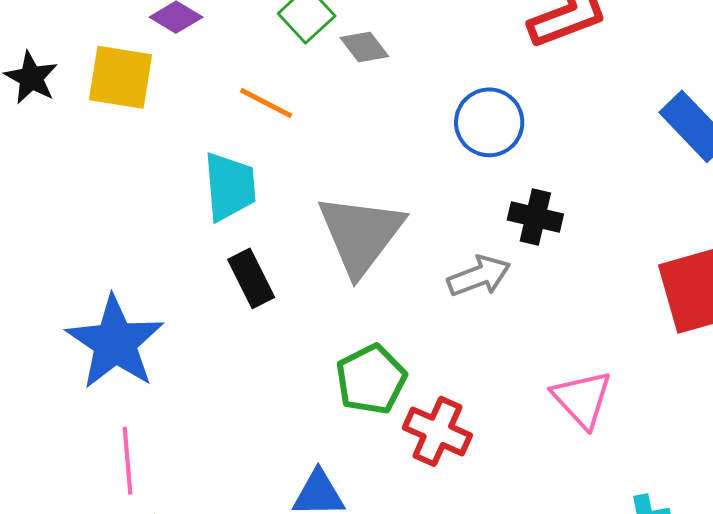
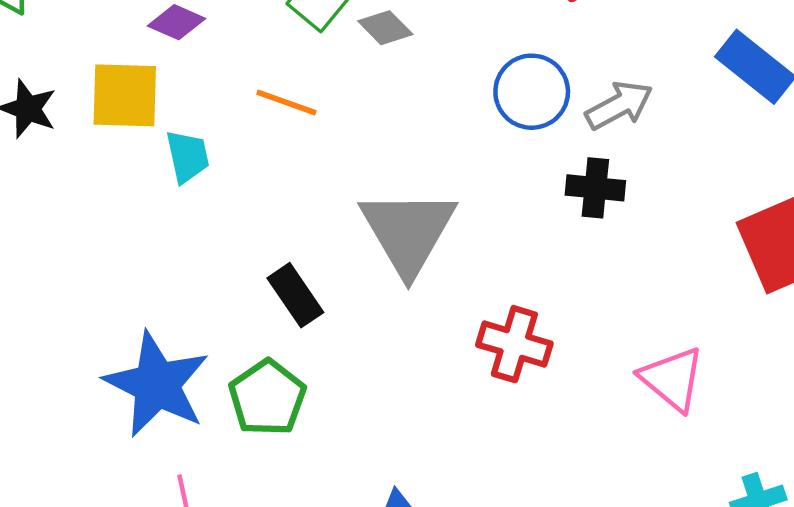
cyan trapezoid: (230, 187) -> (187, 157), moved, size x0.7
gray arrow: (479, 276) -> (619, 105), moved
green pentagon: (371, 379) -> (267, 398), moved
red cross: (437, 431) -> (514, 344), moved

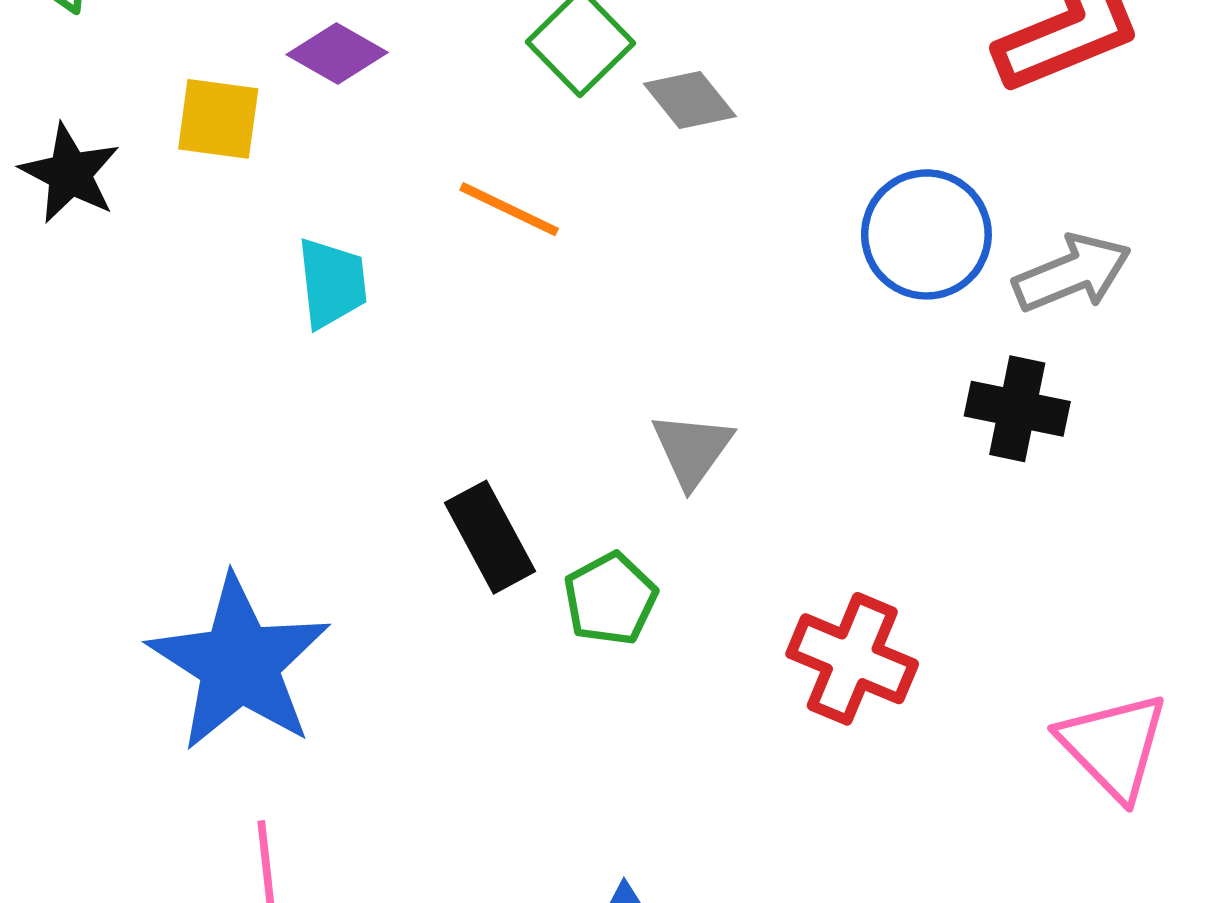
yellow square: (125, 95) -> (218, 119), moved, size x0.7
gray triangle: (408, 232) -> (692, 449), size x0.5
green pentagon: (267, 398) -> (610, 599), moved, size x0.7

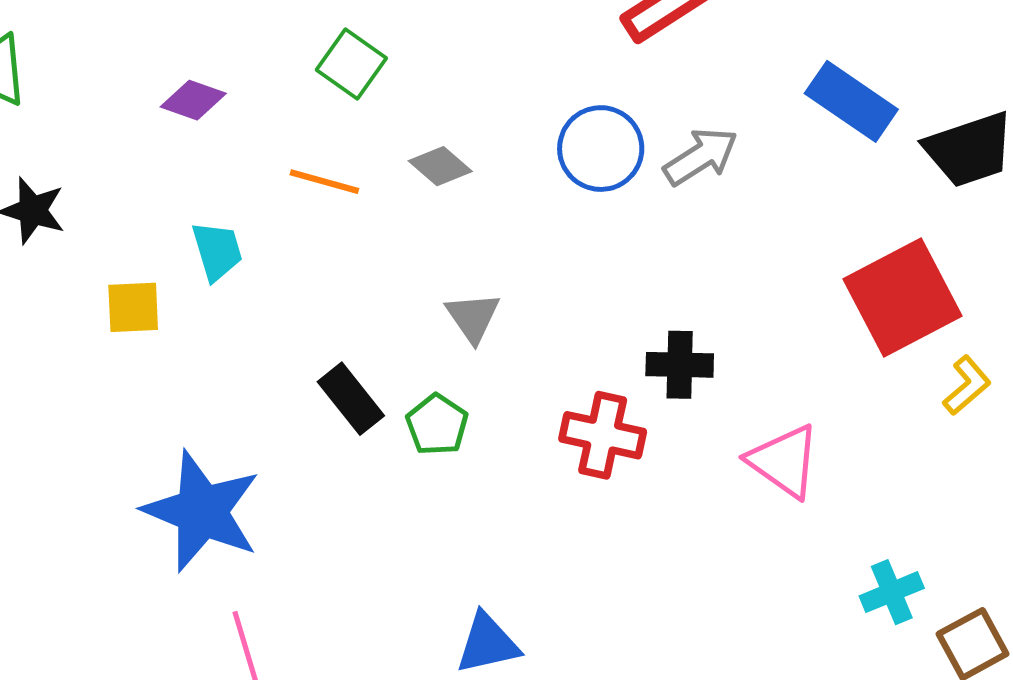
gray diamond: (690, 100) -> (440, 166), moved
yellow square: (218, 119) -> (133, 307), moved
black cross: (1017, 409) -> (680, 365), moved

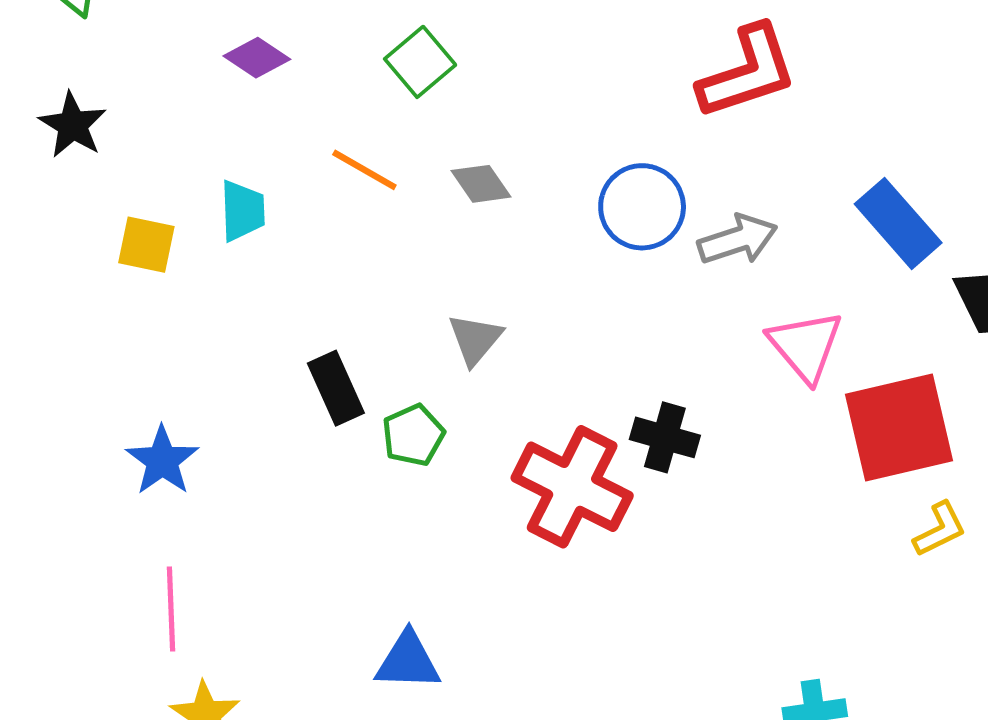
red cross: (603, 435) -> (572, 487), size x1.4
pink triangle: (784, 461) -> (805, 346), moved
blue star: (202, 511) -> (162, 461), size x0.6

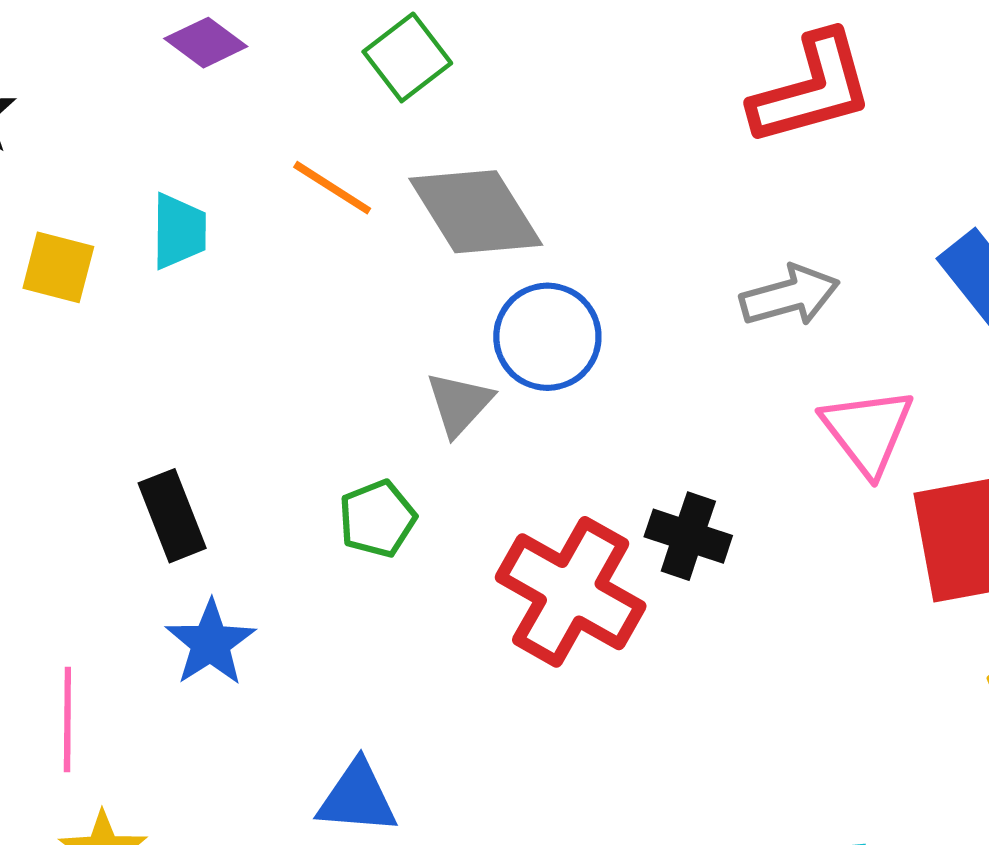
gray diamond: (481, 184) -> (476, 212), size x1.8
blue circle: (642, 207) -> (547, 337), moved
black rectangle: (336, 388) -> (172, 516), moved
blue star: (162, 461) -> (210, 643), moved

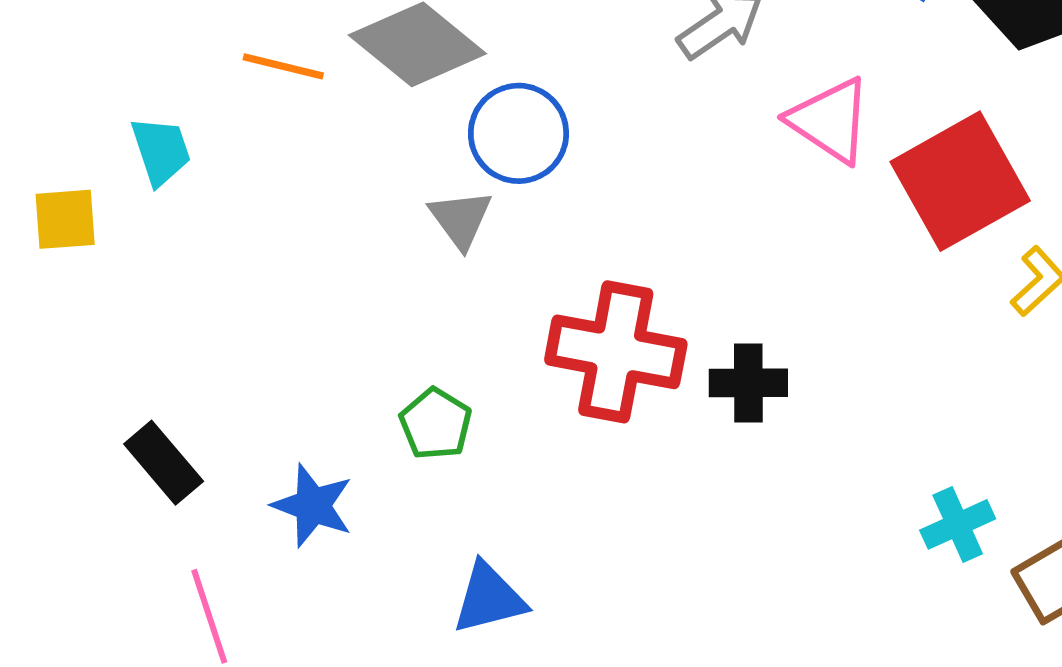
black rectangle: (172, 516) -> (164, 463), moved
green pentagon: (377, 519) -> (436, 424), moved
black cross: (688, 536) -> (748, 383), moved

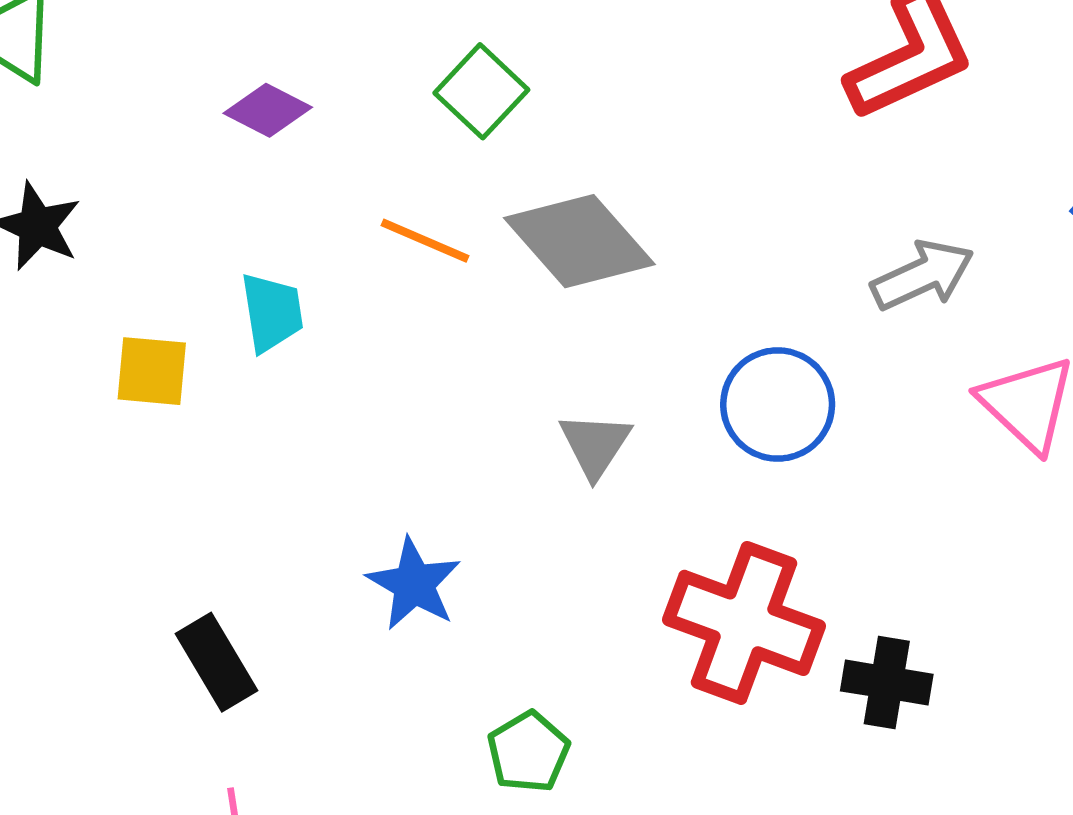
blue circle: (518, 133) -> (778, 404), moved
green pentagon: (436, 424) -> (528, 752), moved
blue star: (313, 506) -> (414, 584), moved

